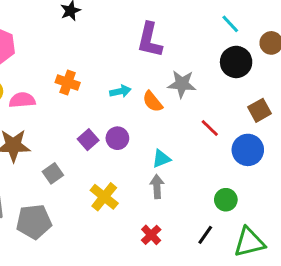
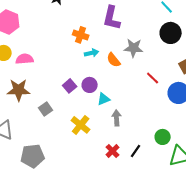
orange cross: (68, 83) -> (81, 35), moved
cyan triangle: (161, 159) -> (104, 99), moved
green circle: (226, 200) -> (163, 137), moved
gray pentagon: (34, 222) -> (33, 156), moved
black line: (205, 235) -> (136, 151), moved

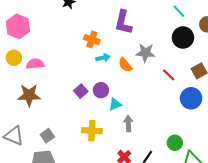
red line: (153, 78) -> (169, 75), moved
gray square: (46, 109) -> (47, 136), moved
yellow cross: (81, 125) -> (92, 131), turned -36

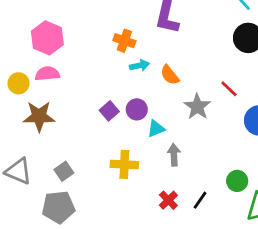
pink hexagon: (18, 26) -> (47, 38), moved
gray star: (145, 53) -> (197, 107), moved, turned 30
yellow circle: (14, 58) -> (18, 83), moved

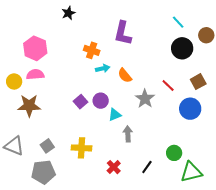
yellow cross: (124, 164) -> (82, 148), moved
red cross: (168, 200) -> (114, 167), moved

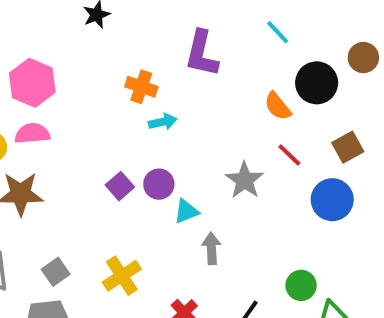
cyan line: (178, 22) -> (278, 32), moved
orange semicircle: (125, 75) -> (278, 106), moved
yellow cross: (82, 148) -> (122, 276), turned -36

